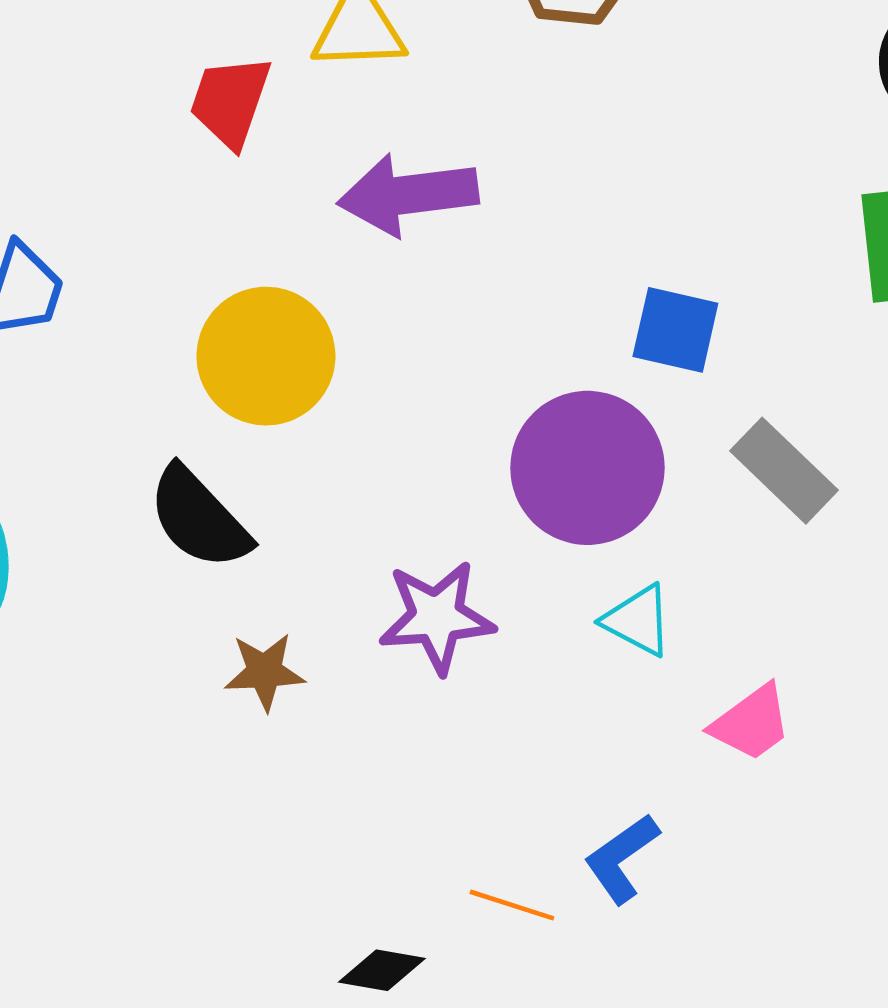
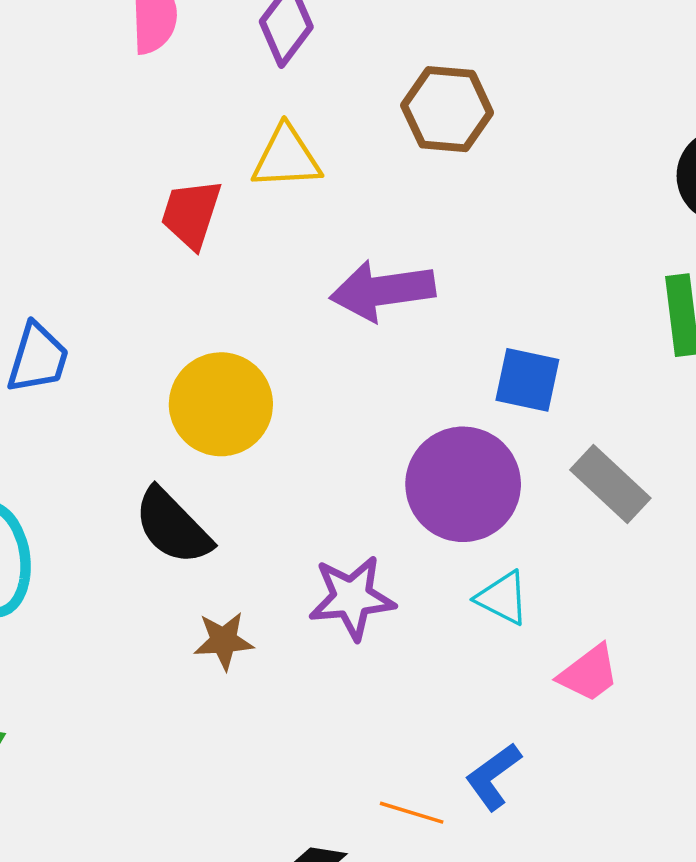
purple arrow: (408, 195) -> (382, 291), moved

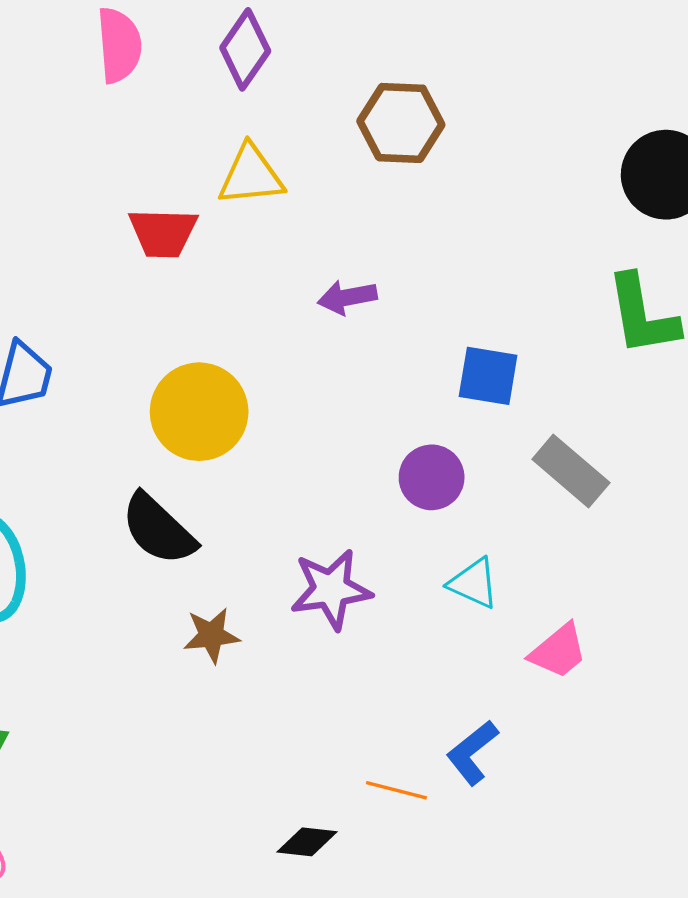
red trapezoid: (191, 214) -> (163, 233), turned -104
purple arrow: (382, 291) -> (347, 297), size x0.6
purple circle: (463, 484) -> (432, 477), size x0.6

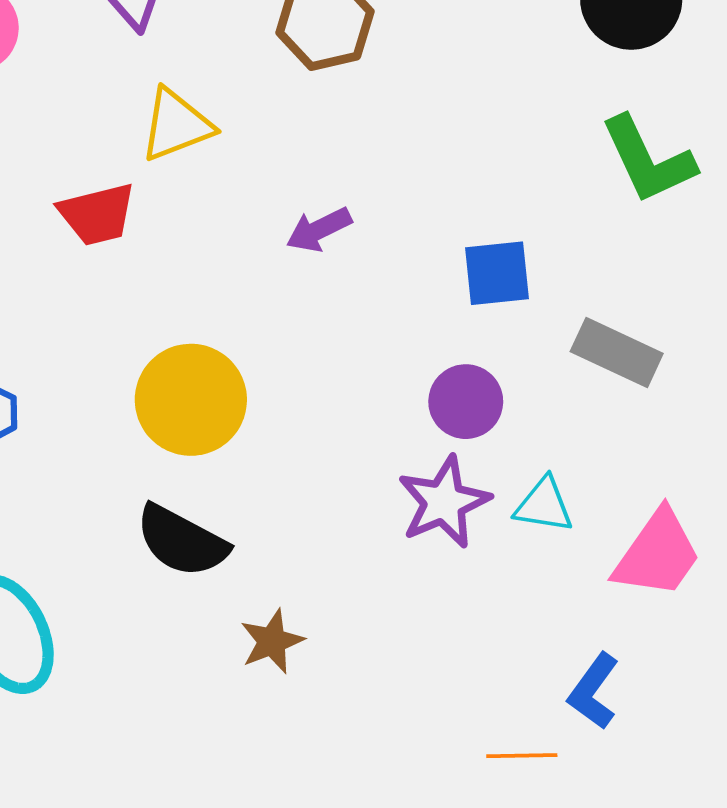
purple star: (331, 589) -> (444, 502), moved
pink trapezoid: (558, 651) -> (657, 554), size x1.4

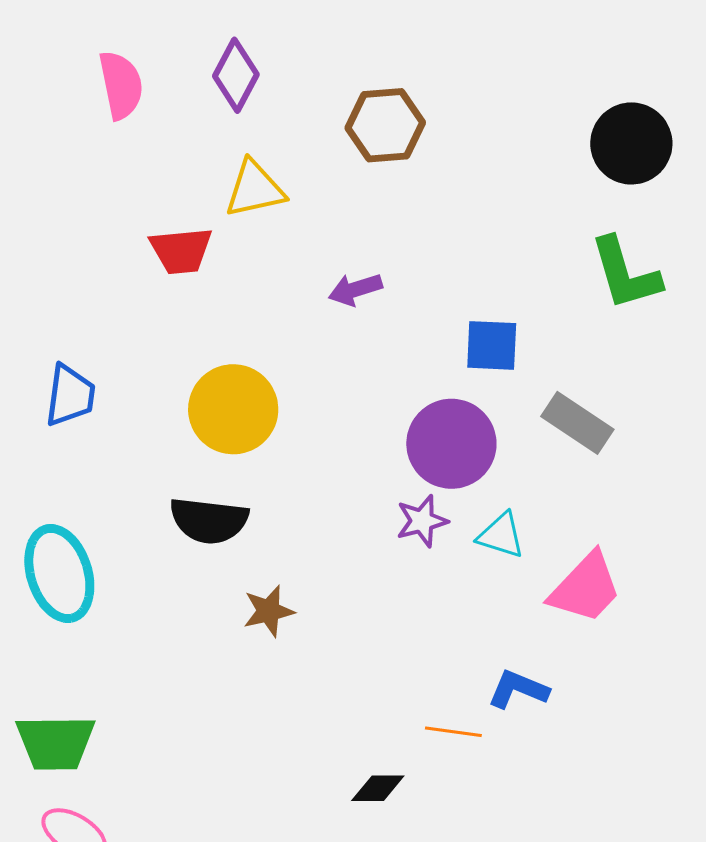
purple circle: (466, 402) -> (451, 444), size x1.5
purple star: (444, 502) -> (422, 521), size x0.7
black semicircle: (182, 541) -> (209, 520), turned -30
blue L-shape: (594, 691) -> (518, 689), turned 68

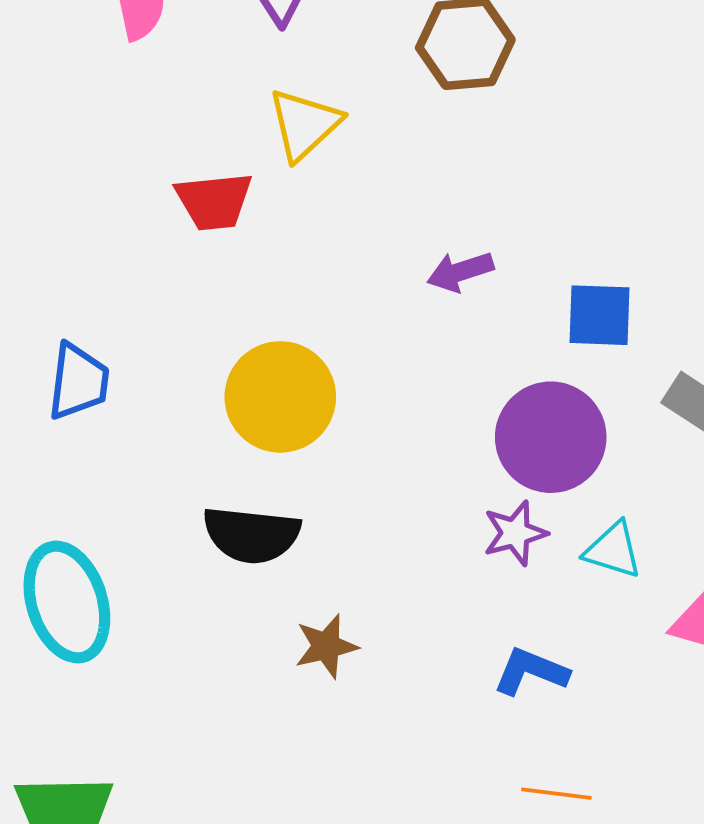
yellow triangle: (255, 189) -> (304, 124), turned -30
purple arrow: (355, 289) -> (460, 272), moved
blue L-shape: (518, 689) -> (531, 671), moved

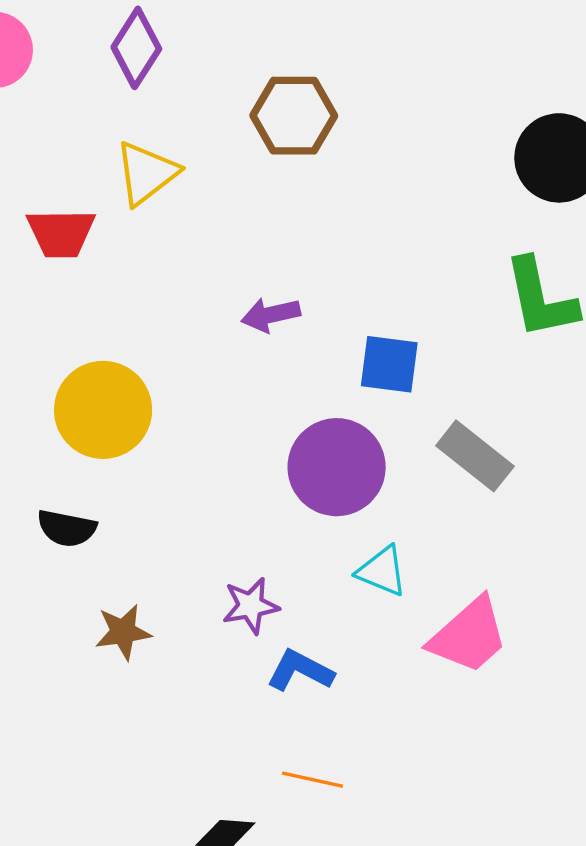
purple star: (515, 533) -> (251, 606), moved
black semicircle: (252, 535) -> (67, 528), size x0.7

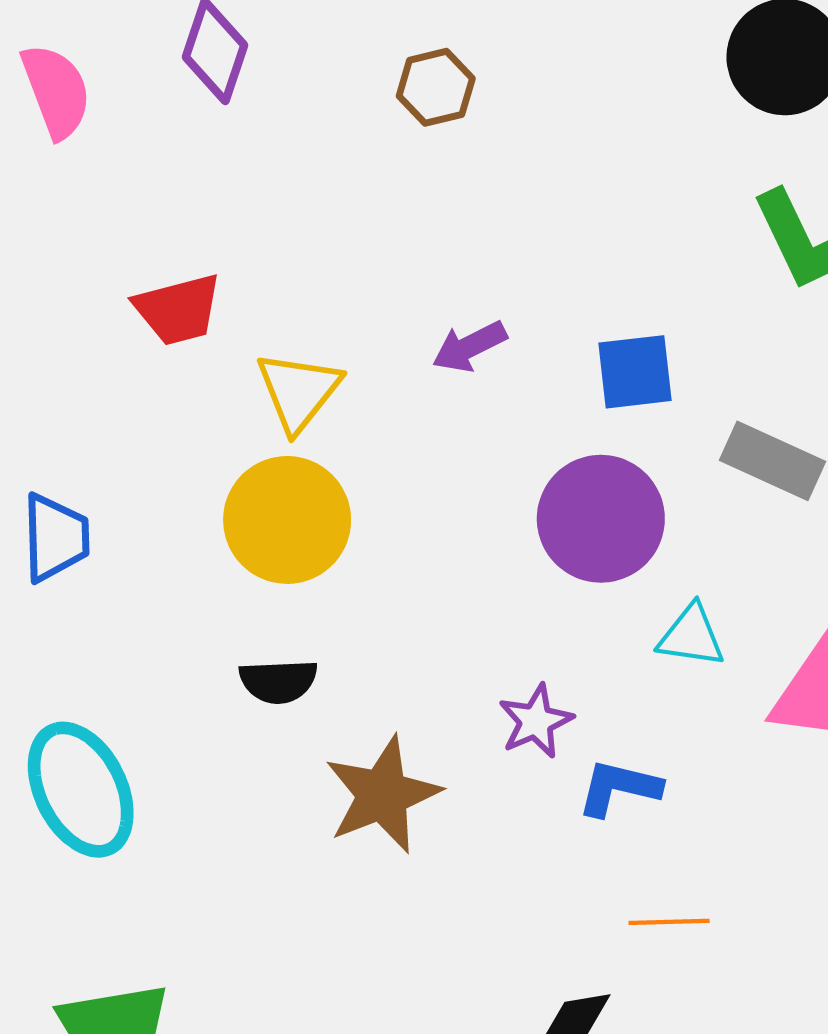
brown hexagon: (294, 116) -> (436, 87), size x0.7
yellow triangle: (146, 173) -> (298, 391), moved
brown star: (123, 632) -> (383, 795), size x1.6

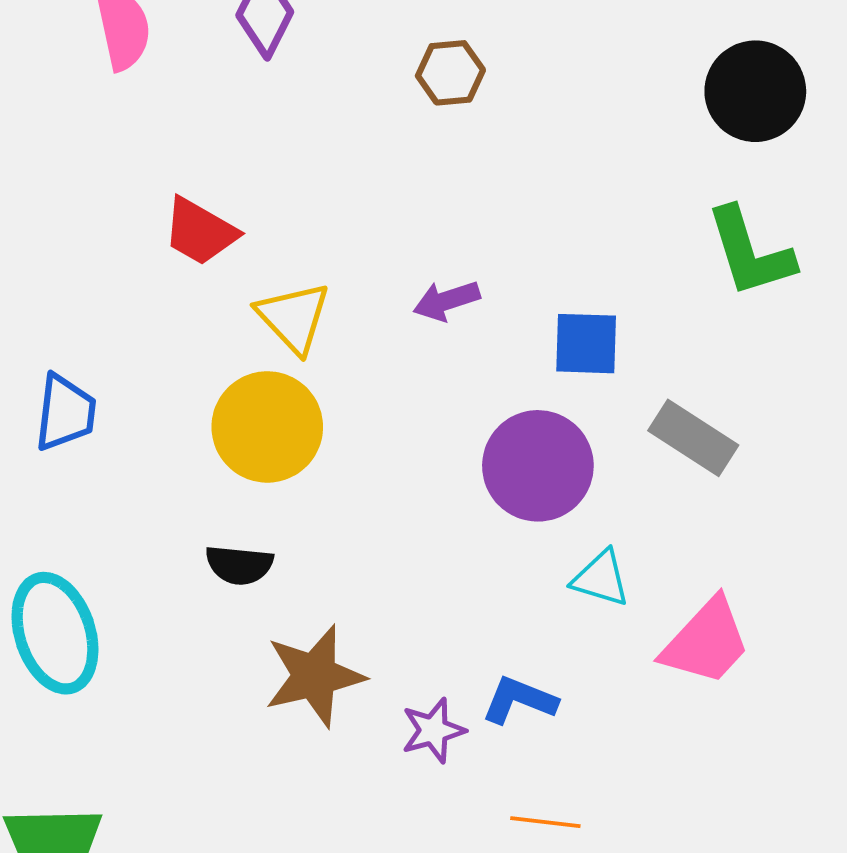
red trapezoid: (178, 309) -> (200, 232), turned 36
yellow triangle: (298, 391) -> (293, 317), turned -30
purple star: (536, 721) -> (433, 730), moved

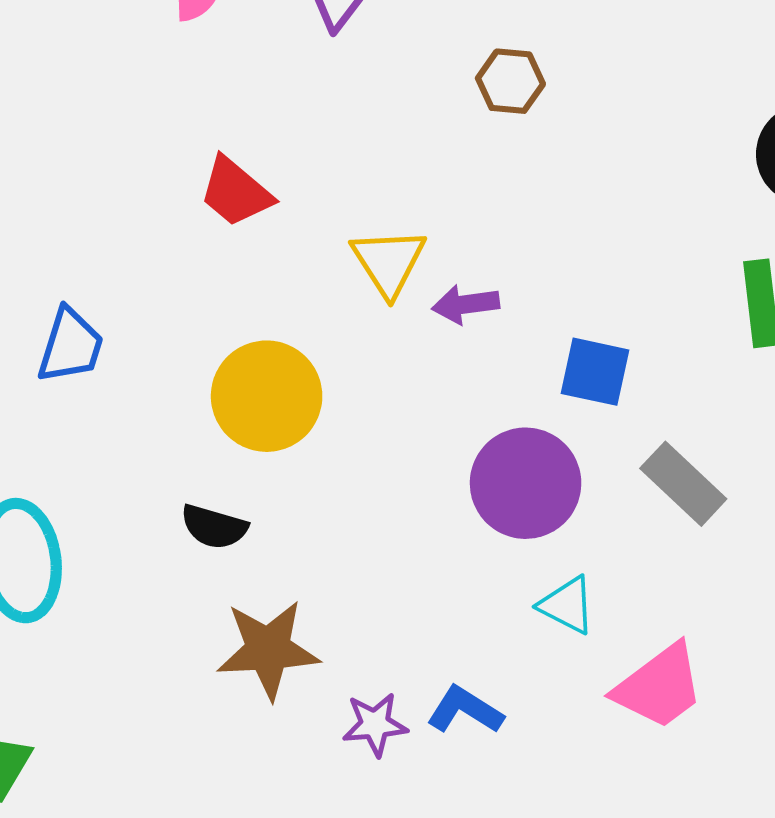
yellow triangle: (293, 317) -> (389, 262), moved

